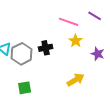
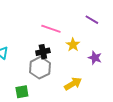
pink line: (69, 22) -> (51, 29), moved
gray hexagon: (22, 54) -> (40, 68), moved

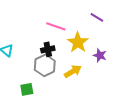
yellow star: (73, 45) -> (78, 42), size x1.5
yellow arrow: (73, 84) -> (73, 71), moved

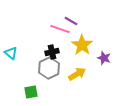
purple line: (97, 17) -> (71, 21), moved

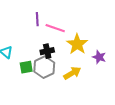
purple line: (71, 21) -> (37, 19), moved, turned 56
green square: (31, 92) -> (26, 67), moved

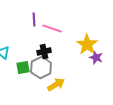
yellow star: (77, 44) -> (87, 45), moved
yellow arrow: (72, 73) -> (56, 85), moved

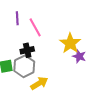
pink line: (52, 29) -> (35, 27), turned 42

